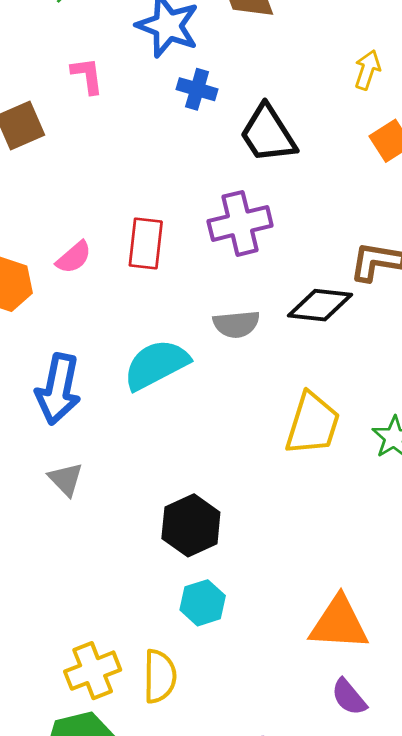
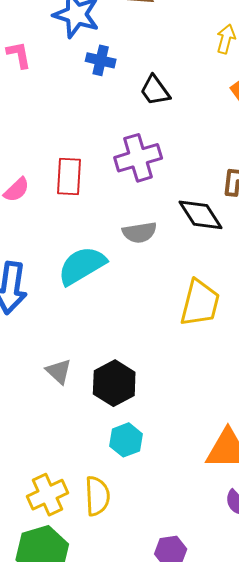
black trapezoid: (268, 134) -> (155, 90), size x0.7
black diamond: (320, 305) -> (200, 215), turned 54
gray triangle: (66, 479) -> (59, 371), moved

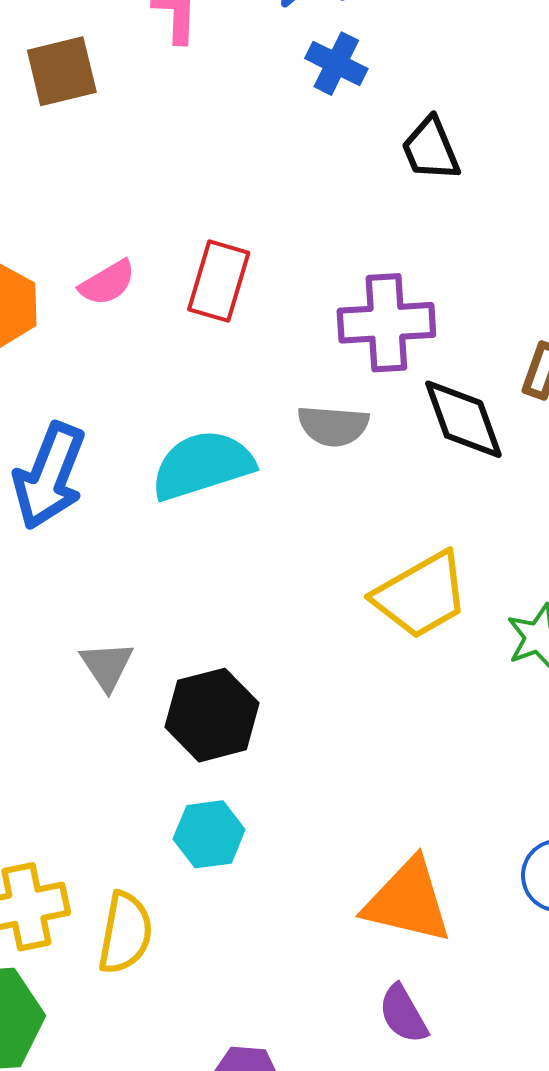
purple cross: (138, 158) -> (386, 323), moved
yellow trapezoid: (200, 303) -> (421, 595), turned 33

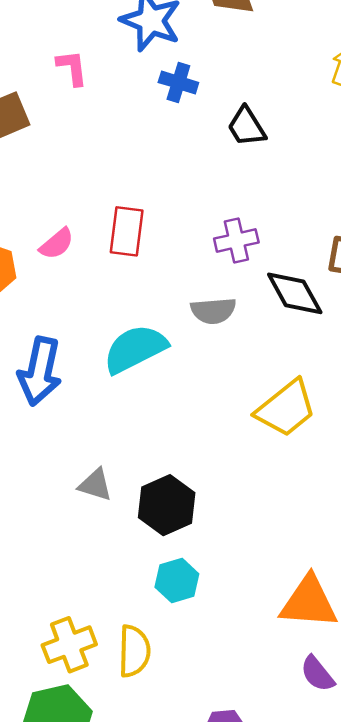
purple cross: (386, 323) -> (236, 241), size x0.7
gray triangle: (107, 666) -> (95, 485), turned -30

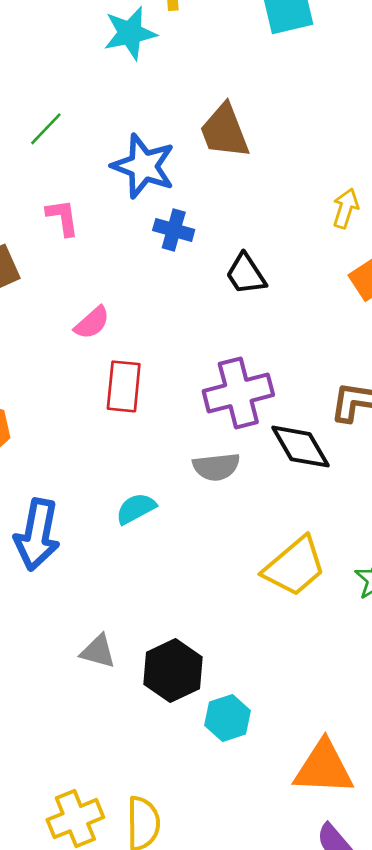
purple cross: (236, 241) -> (238, 393), size x1.5
pink semicircle: (57, 244) -> (92, 323), moved
cyan semicircle: (135, 349) -> (136, 509), size x0.6
cyan hexagon: (177, 580) -> (228, 718), moved

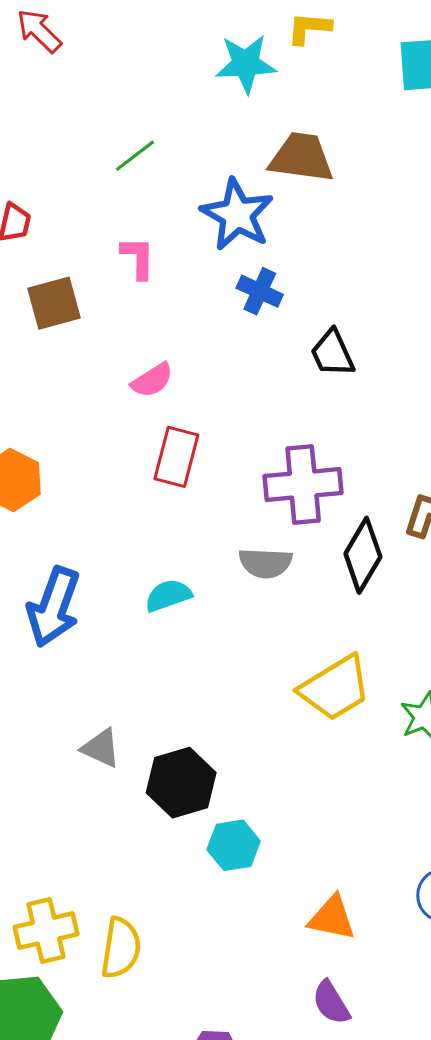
brown trapezoid: (225, 131) -> (302, 157), moved, turned 110
black diamond: (300, 447) -> (363, 555), turned 52
orange triangle: (324, 768) -> (332, 918), size x0.7

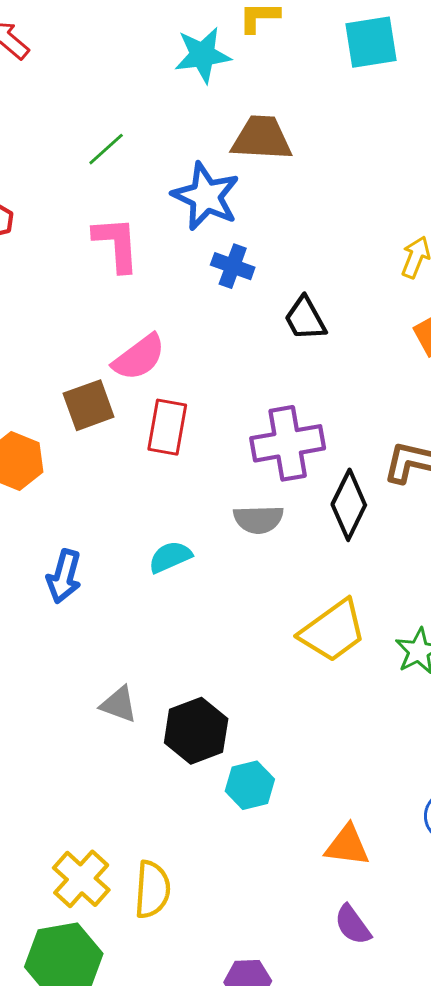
pink L-shape: (138, 258) -> (116, 244), size x1.4
brown square: (54, 303) -> (89, 405), moved
pink semicircle: (152, 380) -> (139, 357), size x1.4
blue arrow: (54, 607) -> (64, 576), size x0.7
yellow cross: (46, 931) -> (81, 879), turned -30

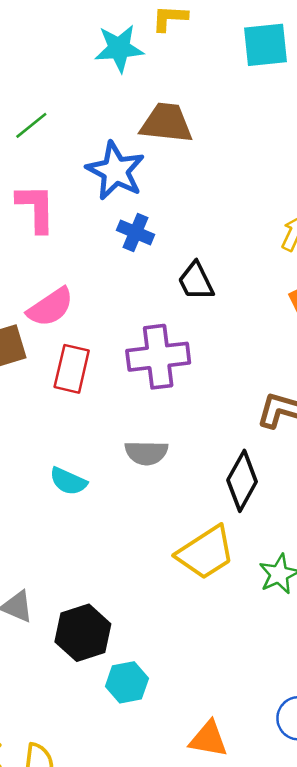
purple cross: (288, 443) -> (158, 357), moved
black diamond: (349, 505) -> (242, 481), moved
cyan semicircle: (170, 557) -> (68, 481), turned -135

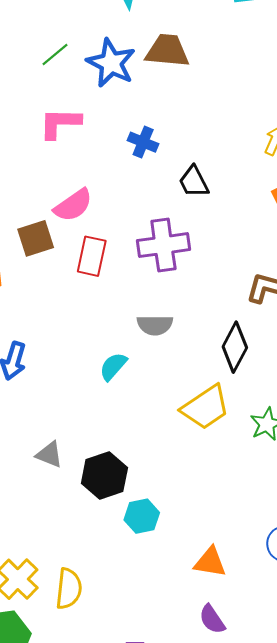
blue star: (115, 171) -> (111, 63), moved
pink L-shape: (36, 208) -> (60, 123), turned -87
cyan semicircle: (68, 481) -> (113, 366), moved, turned 108

